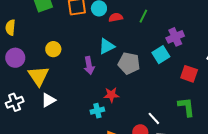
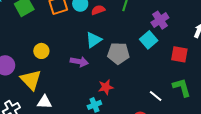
purple arrow: (89, 66) -> (79, 62), turned -60
white triangle: (48, 100) -> (45, 102), turned 42
white line: (154, 118) -> (156, 96), moved

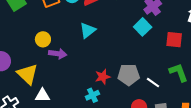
yellow circle: (41, 51) -> (43, 39), moved
gray pentagon: (118, 53) -> (129, 75), moved
purple arrow: (79, 62) -> (58, 54), moved

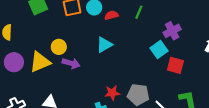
red square: (174, 40) -> (175, 65), moved
yellow triangle: (27, 74) -> (40, 62), moved, turned 45

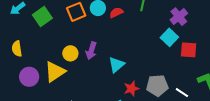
cyan triangle: (104, 45) -> (116, 65), moved
purple arrow: (71, 63) -> (91, 51), moved, turned 102

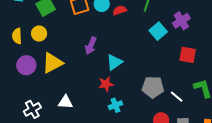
cyan square: (169, 37) -> (158, 31), moved
yellow circle: (70, 53) -> (39, 34), moved
red star: (131, 89) -> (106, 84), moved

